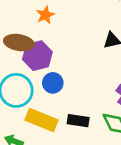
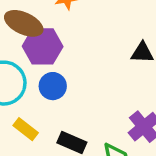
yellow rectangle: (41, 120) -> (26, 129), size x0.6

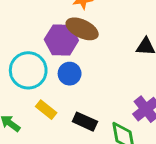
brown ellipse: (24, 23) -> (82, 29), moved

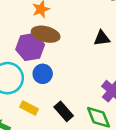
black rectangle: (85, 122) -> (64, 111), turned 36

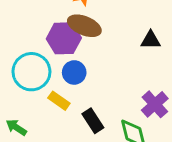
yellow rectangle: (29, 108) -> (59, 101), moved

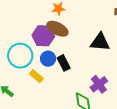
black triangle: (151, 40) -> (100, 42), size x1.5
black rectangle: (93, 121) -> (64, 63), moved

